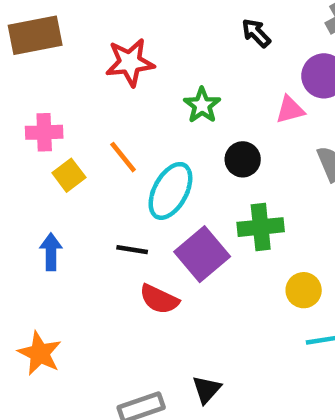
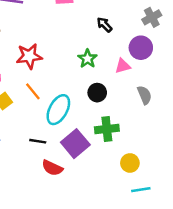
red star: (130, 62) -> (29, 56), moved
green star: (202, 105) -> (87, 59), moved

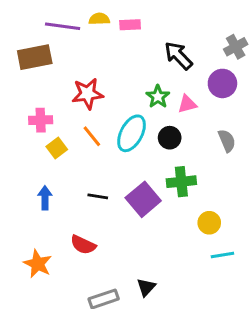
black arrow: (104, 25) -> (178, 56), size x1.5
pink triangle: (123, 66) -> (187, 104), moved
cyan ellipse: (58, 110) -> (132, 133), moved
red semicircle: (52, 168) -> (83, 245), moved

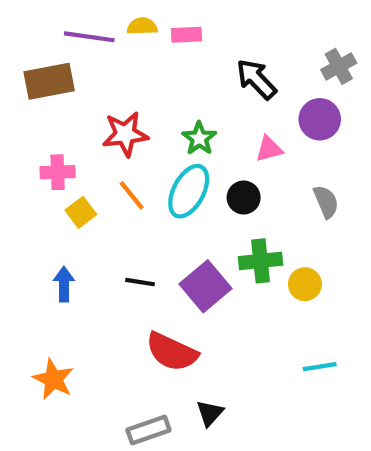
green star: (158, 97) -> (199, 138), moved
yellow circle: (209, 223) -> (305, 284), moved
red semicircle: (83, 245) -> (172, 352), moved, size x1.4

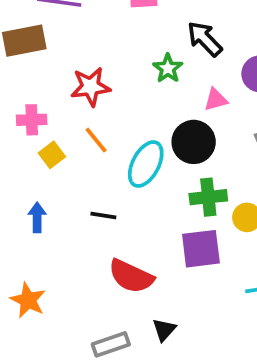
green star: (199, 138) -> (168, 68), moved
cyan ellipse: (189, 191) -> (146, 164), moved
black circle: (244, 198) -> (194, 142), size x1.5
purple square: (206, 286) -> (201, 249), moved, turned 33

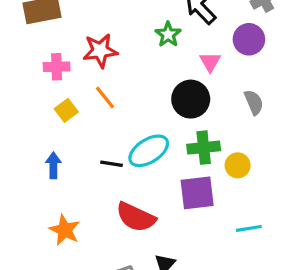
pink triangle: (216, 100) -> (210, 62), turned -45
pink cross: (32, 120) -> (57, 67), moved
cyan ellipse: (146, 164) -> (149, 151), moved, turned 30
orange star: (28, 300) -> (65, 230), moved

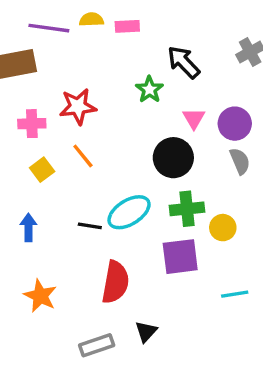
purple circle: (249, 39) -> (235, 124), moved
red semicircle: (136, 217) -> (115, 282), turned -105

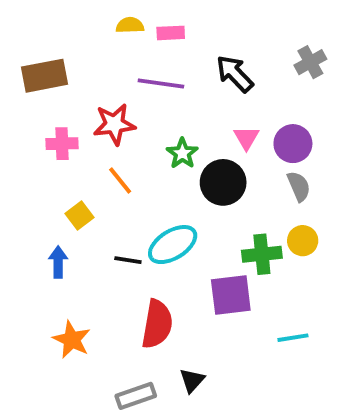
purple line: (49, 28) -> (161, 83), moved
green star: (149, 89) -> (182, 153), moved
yellow square: (42, 170) -> (79, 215), moved
green cross: (187, 209) -> (262, 254), moved
yellow circle: (223, 228) -> (303, 241), moved

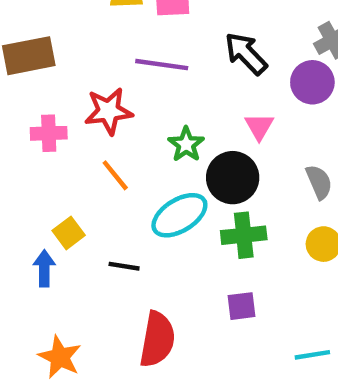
purple circle: (293, 144) -> (312, 82), moved
yellow square: (79, 215) -> (69, 233), moved
cyan ellipse: (173, 245) -> (179, 215), moved
green cross: (262, 254) -> (244, 235), moved
purple square: (231, 295) -> (241, 306), size x0.6

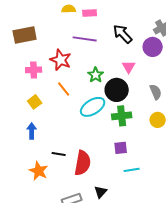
red star: (109, 111) -> (61, 60), turned 30
yellow square: (69, 233) -> (35, 102), moved
black line: (124, 266) -> (59, 154), moved
cyan line: (312, 355) -> (132, 170), moved

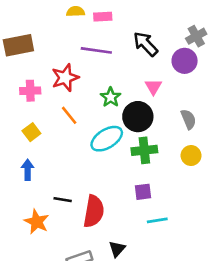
red star: (61, 60) -> (65, 78), turned 30

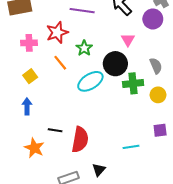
green star: (111, 97) -> (84, 48), moved
green cross: (144, 150) -> (133, 83), moved
purple square: (143, 192) -> (160, 130), moved

